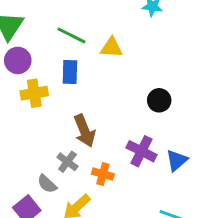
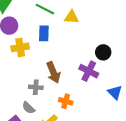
purple cross: (141, 151) -> (89, 71), moved
blue triangle: (177, 160) -> (115, 92), turned -35
gray cross: (67, 162) -> (36, 87), moved, turned -32

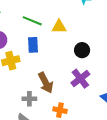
black circle: (103, 52) -> (82, 50), moved
purple cross: (89, 71) -> (80, 79), turned 30

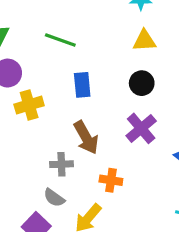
yellow triangle: (59, 27) -> (144, 41), moved
blue rectangle: (33, 45) -> (82, 85), moved

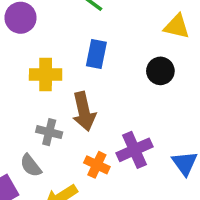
yellow cross: (29, 105) -> (46, 74), moved
purple cross: (141, 128) -> (134, 150), moved

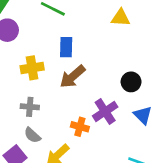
black circle: (160, 71) -> (131, 82), moved
brown arrow: (84, 111) -> (73, 77), moved, turned 72
gray cross: (49, 132) -> (30, 107), moved

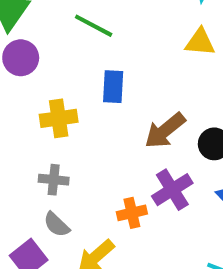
brown arrow: (73, 77) -> (165, 131), moved
orange cross: (80, 127) -> (132, 213), turned -30

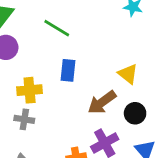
yellow triangle: (200, 42) -> (128, 74), moved, turned 30
gray cross: (54, 180) -> (24, 119), moved

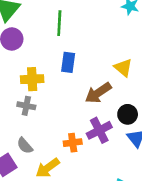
green line: (57, 28) -> (59, 23), turned 60
black circle: (135, 113) -> (128, 114), moved

